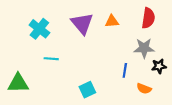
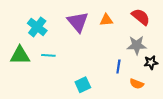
red semicircle: (148, 18) -> (141, 17), turned -60
green triangle: (18, 83) -> (20, 55), moved

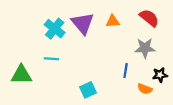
cyan cross: (37, 27) -> (55, 29), moved
green triangle: (20, 55) -> (21, 75), moved
black star: (151, 62) -> (160, 75), moved

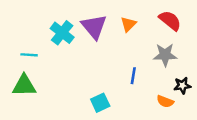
orange triangle: (113, 21) -> (128, 24), turned -40
cyan line: (51, 59) -> (29, 55), moved
blue line: (126, 71) -> (133, 76), moved

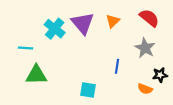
gray star: (165, 55) -> (145, 48), turned 30
green triangle: (24, 86) -> (36, 75), moved
cyan square: (100, 103) -> (88, 90), turned 35

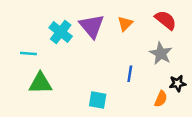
orange semicircle: (145, 89) -> (161, 99), turned -88

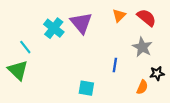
orange triangle: (125, 24) -> (119, 15), moved
cyan line: (28, 53) -> (25, 47), turned 48
green triangle: (40, 83) -> (18, 70), moved, turned 45

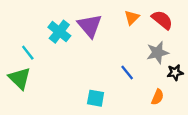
gray star: (142, 47) -> (158, 53), turned 30
blue line: (115, 65) -> (127, 72), turned -48
black star: (157, 73) -> (175, 72), moved

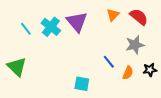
cyan line: (28, 53) -> (26, 29), moved
black star: (175, 72) -> (150, 70), moved
orange semicircle: (158, 97) -> (128, 73), moved

